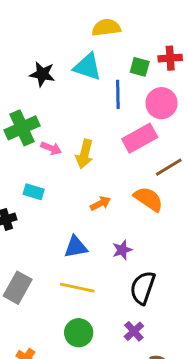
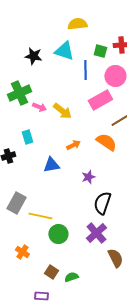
yellow arrow: (84, 154) -> (62, 111), turned -66
cyan rectangle: (34, 192) -> (27, 137), turned 56
blue triangle: (76, 247) -> (51, 165), moved
yellow line: (77, 288) -> (40, 216), moved
purple cross: (134, 331) -> (96, 233), size x1.5

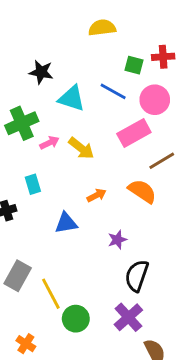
cyan triangle: (64, 51) -> (72, 98), moved
blue line: (85, 70) -> (113, 91), turned -60
pink arrow: (39, 107) -> (49, 143), turned -48
yellow line: (40, 216) -> (51, 294), turned 50

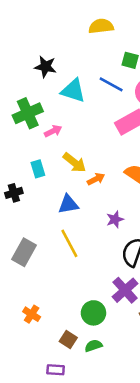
yellow arrow: (81, 148) -> (75, 163), moved
yellow line: (51, 294) -> (69, 243), moved
green circle: (76, 319) -> (93, 313), moved

